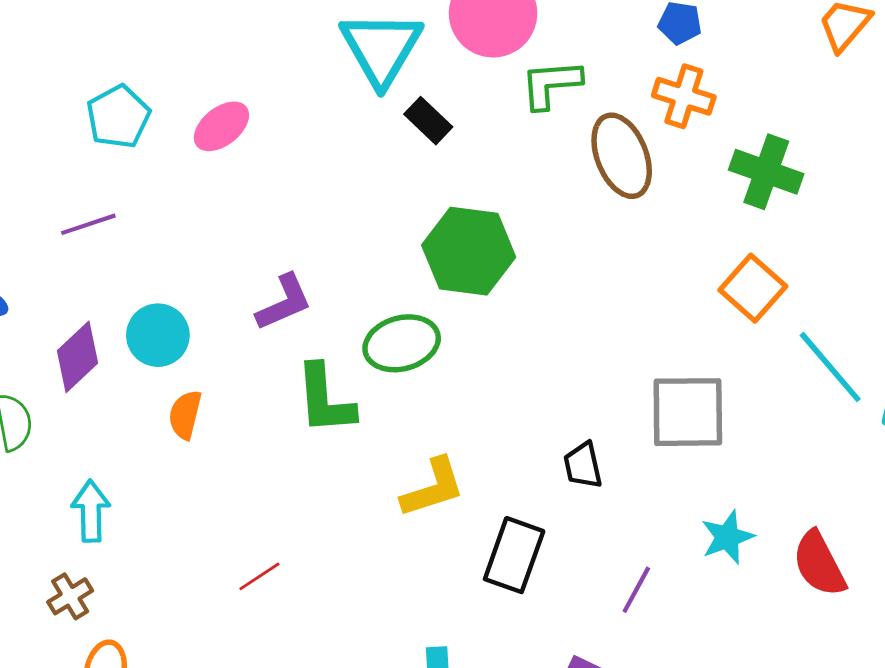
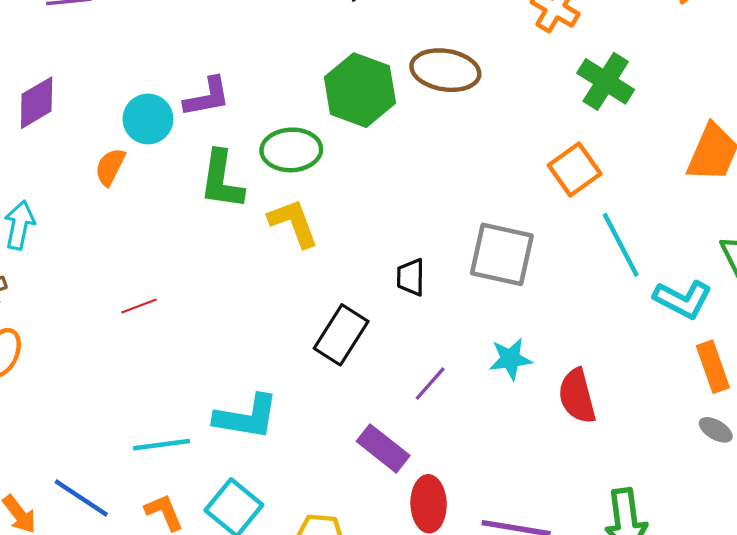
brown ellipse: (622, 156) -> (445, 70), moved, turned -72
cyan circle: (158, 335) -> (148, 119), moved
yellow L-shape: (433, 488) -> (293, 223), moved, turned -106

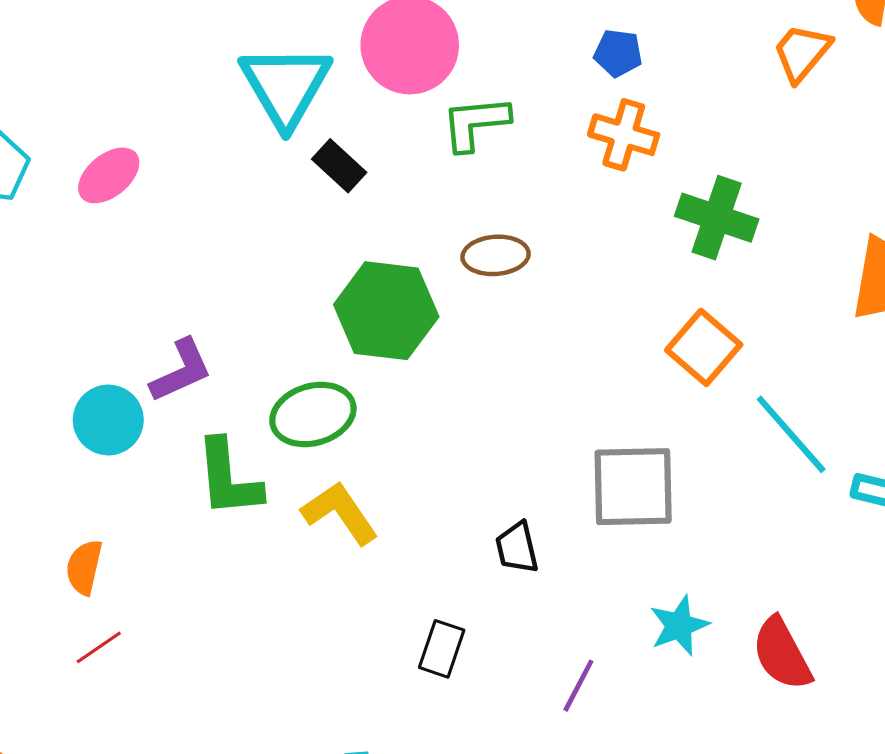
brown ellipse: (445, 70) -> (496, 255), size x0.7
orange semicircle: (110, 167) -> (84, 567), moved
red line: (139, 306) -> (99, 647), moved
black rectangle: (341, 335) -> (442, 649), size x0.7

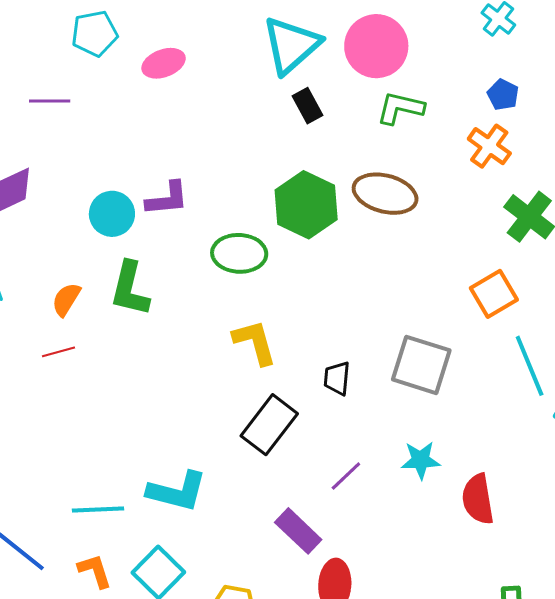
brown ellipse: (496, 255) -> (385, 194), size x1.5
green L-shape: (228, 478) -> (130, 289), moved
yellow L-shape: (340, 513) -> (255, 342), moved
black rectangle: (442, 649) -> (269, 425), size x1.6

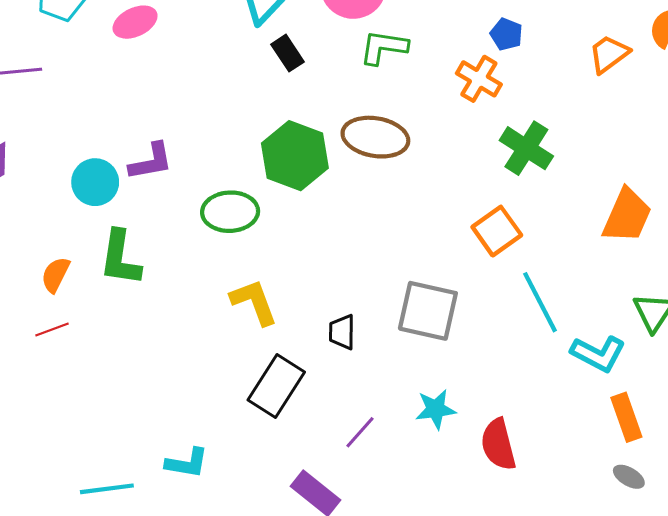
blue pentagon: (503, 95) -> (506, 34), moved
cyan L-shape: (177, 491) -> (187, 463), size x0.7

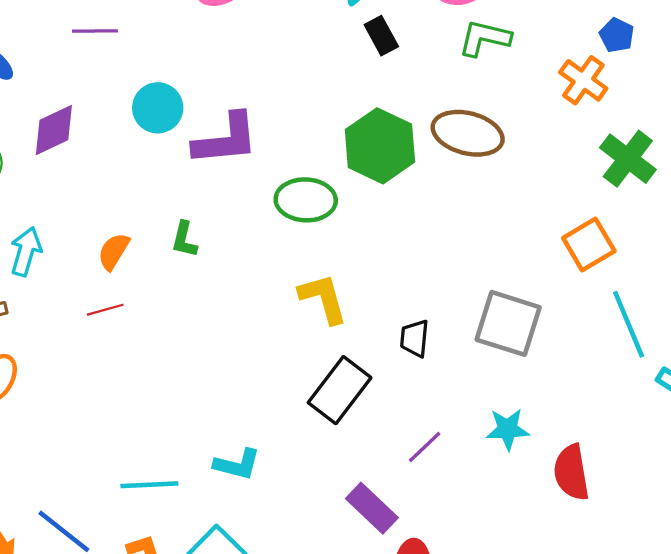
purple L-shape: (151, 162) -> (226, 139), size x1.4
cyan circle: (95, 182) -> (158, 108), moved
green L-shape: (120, 258) -> (184, 239), size x0.6

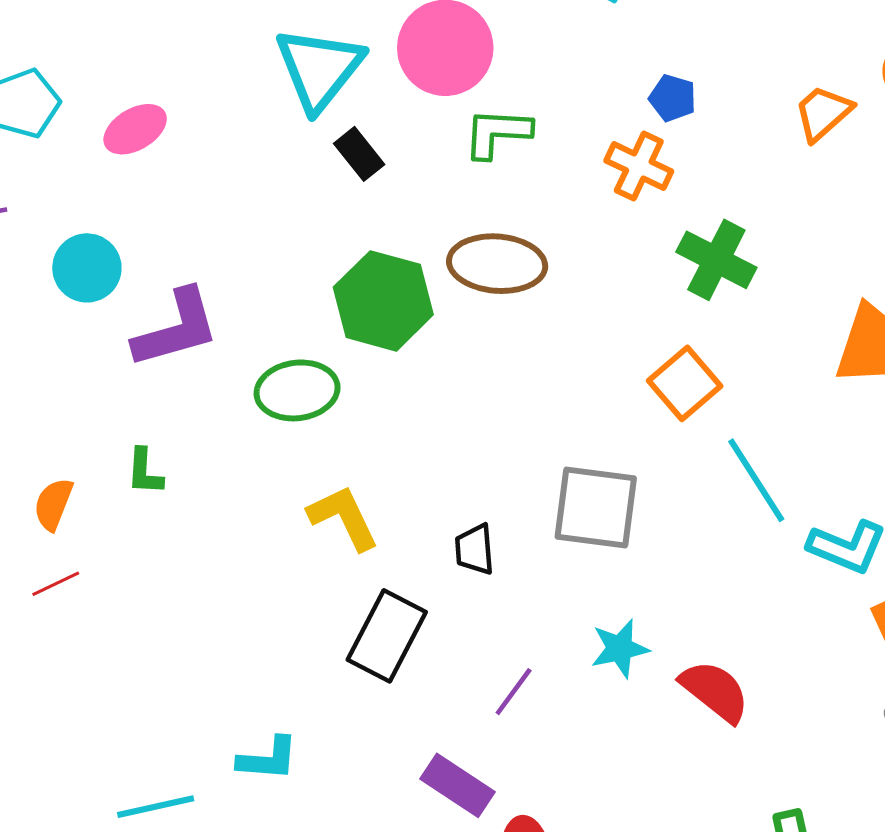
cyan circle: (158, 108) -> (87, 268), moved
red semicircle: (571, 472) -> (715, 691), turned 148

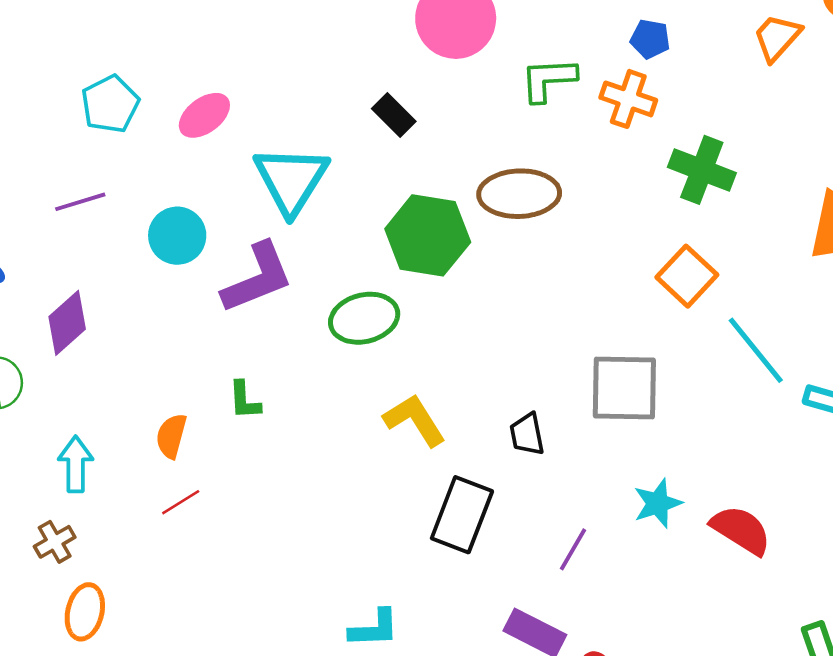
cyan triangle: (319, 69) -> (291, 180), moved
green L-shape: (497, 133) -> (548, 79), moved

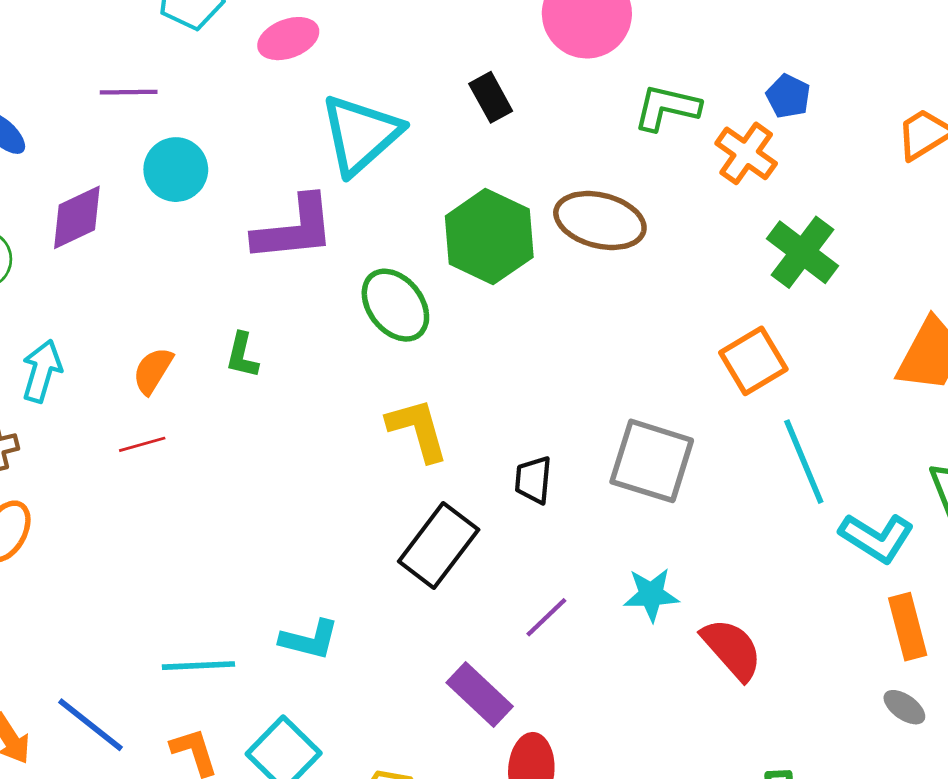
cyan circle: (177, 236) -> (176, 170), moved
green ellipse: (364, 318) -> (395, 305), turned 50

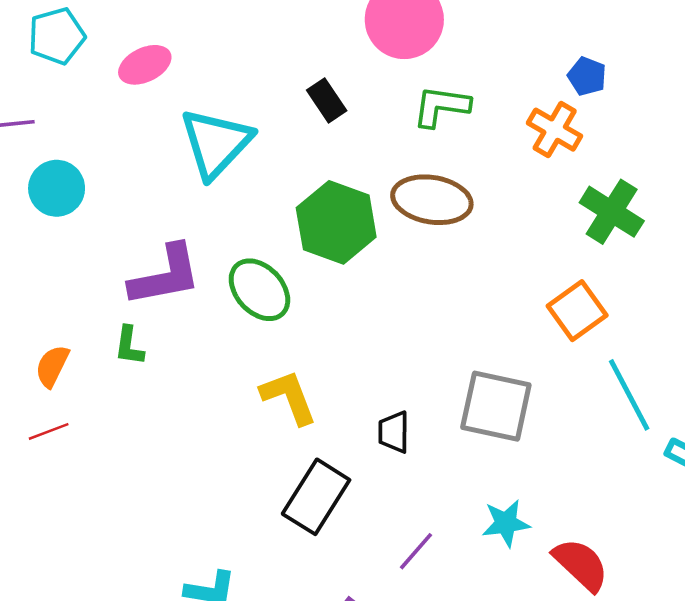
green L-shape: (667, 108) -> (441, 106), moved
purple L-shape: (294, 229) -> (165, 275), moved

